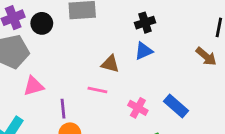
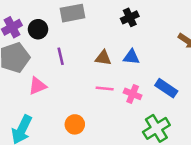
blue triangle: (144, 51) -> (131, 57), moved, turned 36
pink line: (97, 90) -> (105, 88), moved
purple line: (63, 109) -> (61, 56), moved

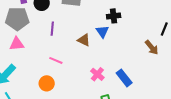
blue triangle: (131, 57) -> (102, 32), moved, turned 32
pink triangle: (37, 86) -> (17, 44), moved
pink line: (105, 88) -> (56, 60), moved

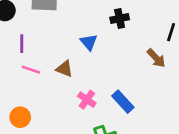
black cross: (114, 16) -> (120, 18), moved
brown triangle: (84, 40) -> (64, 69), moved
pink line: (56, 60) -> (31, 70), moved

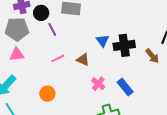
black cross: (120, 18) -> (124, 45), moved, size x1.5
purple line: (22, 44) -> (52, 29), moved, turned -32
pink line: (31, 70) -> (58, 58), turned -48

